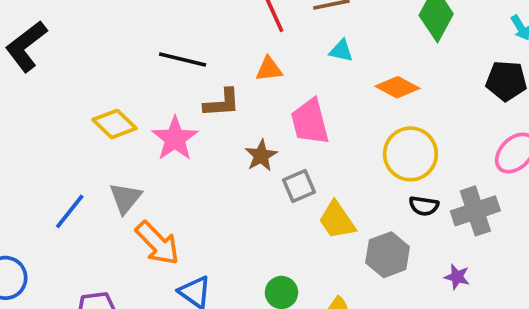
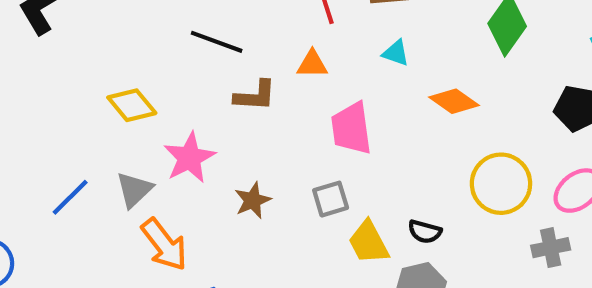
pink star: (175, 139) -> (189, 158), moved
yellow circle: (410, 154) -> (501, 184), moved
brown star: (261, 156) -> (253, 200), moved
black semicircle: (424, 206) -> (425, 232), moved
gray cross: (475, 211) -> (551, 248), moved, size x0.7

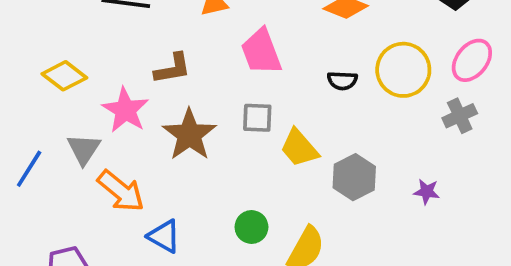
brown L-shape: (255, 96) -> (173, 69), moved
gray square: (331, 199) -> (257, 118), turned 32
brown star: (253, 200) -> (189, 135), size x1.6
black semicircle: (425, 232) -> (342, 81), moved

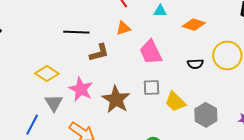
brown L-shape: (173, 69) -> (99, 53), moved
gray triangle: (84, 149) -> (54, 103), moved

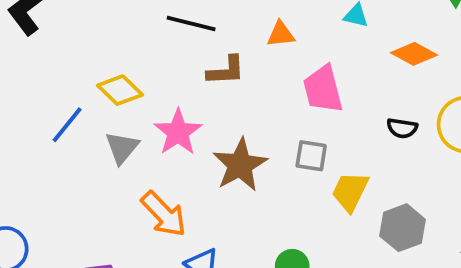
yellow trapezoid: (175, 102) -> (350, 192), turned 60
blue line: (32, 125) -> (67, 125), moved

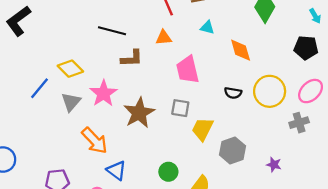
orange diamond: (414, 54) -> (241, 50), turned 45

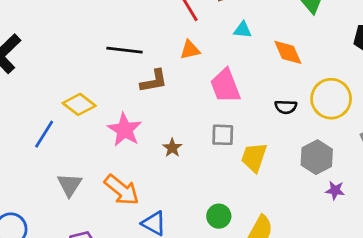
gray triangle: (71, 102) -> (70, 185), moved
brown star: (139, 113) -> (172, 148), size x0.5
gray hexagon: (232, 150) -> (317, 157), moved
purple star: (274, 165) -> (335, 190), moved

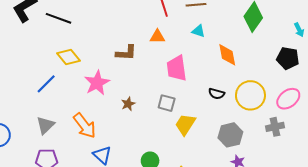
black line: (125, 50) -> (58, 18), moved
blue line: (44, 134) -> (46, 84), moved
gray triangle: (70, 185) -> (45, 125), moved

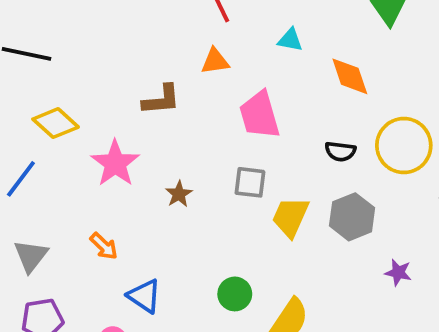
orange arrow: (85, 126) -> (104, 246), size x0.6
gray hexagon: (230, 135) -> (352, 217), moved

